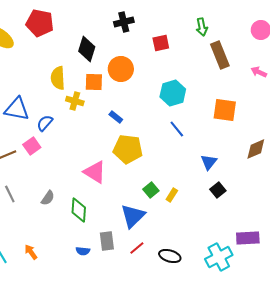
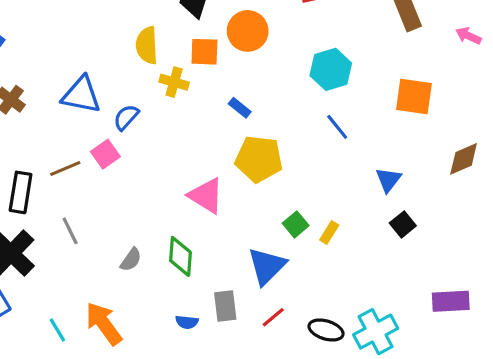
gray semicircle: (48, 198) -> (131, 260), moved
orange arrow: (31, 252) -> (104, 324), size x1.8
cyan cross: (219, 257) -> (376, 332), moved

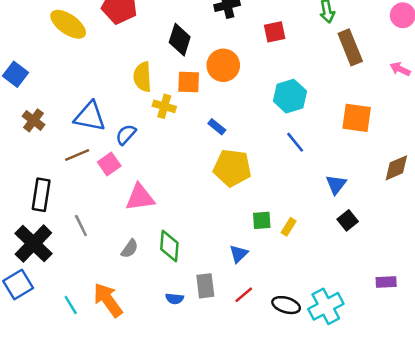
brown line: (65, 168) -> (77, 155), moved
pink triangle: (206, 196) -> (140, 197), moved, turned -40
green square: (296, 224) -> (262, 220), turned 36
blue triangle: (267, 266) -> (239, 254), size x0.6
purple rectangle: (451, 301) -> (386, 282), size x0.7

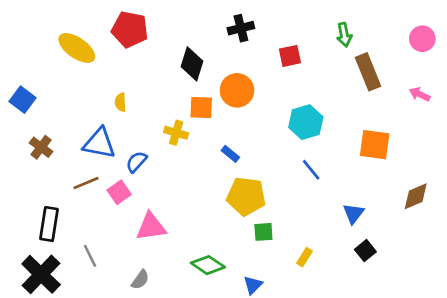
yellow semicircle: (142, 77) -> (120, 102), moved, size x0.6
green square: (262, 220) -> (263, 232), moved
green diamond: (169, 246) -> (208, 265), moved, turned -60

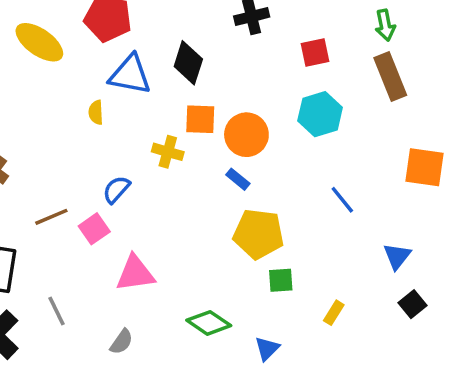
brown rectangle: (368, 72) -> (390, 76), moved
orange circle: (237, 90) -> (246, 135), moved
cyan hexagon: (306, 122) -> (320, 114), moved
blue triangle: (99, 143) -> (130, 75), moved

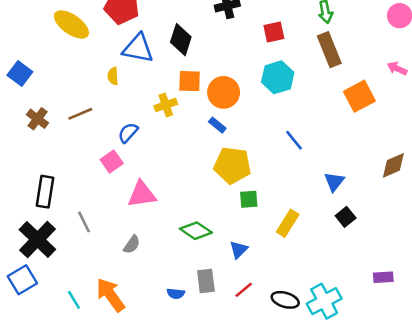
yellow cross: (168, 152) -> (166, 105), turned -35
orange square: (424, 167) -> (359, 96), moved, turned -36
brown line: (51, 217) -> (80, 114), moved
yellow rectangle: (334, 313) -> (288, 223), size x1.5

